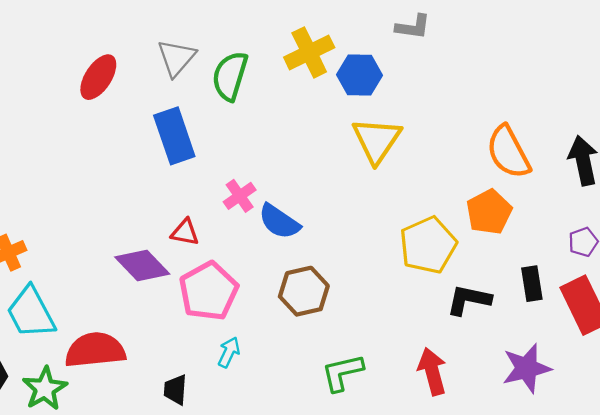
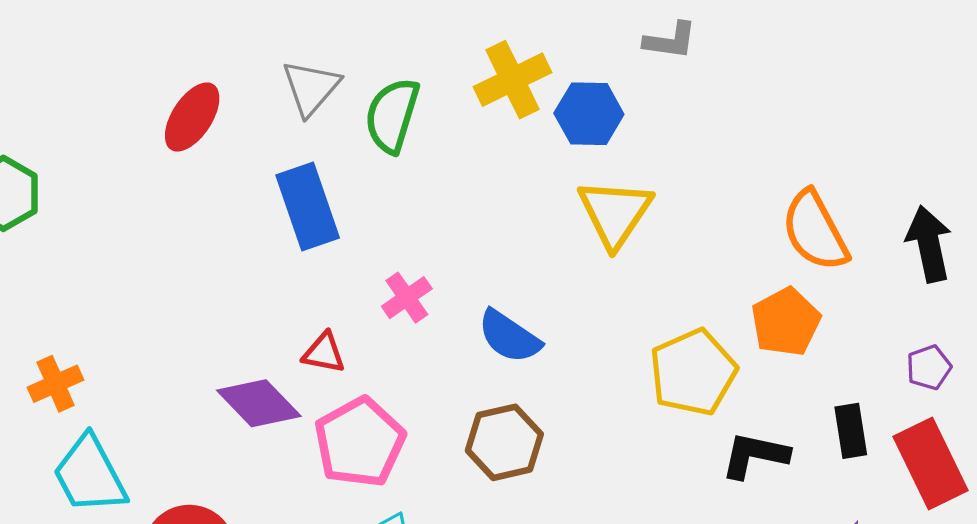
blue semicircle: (279, 222) -> (509, 337), moved

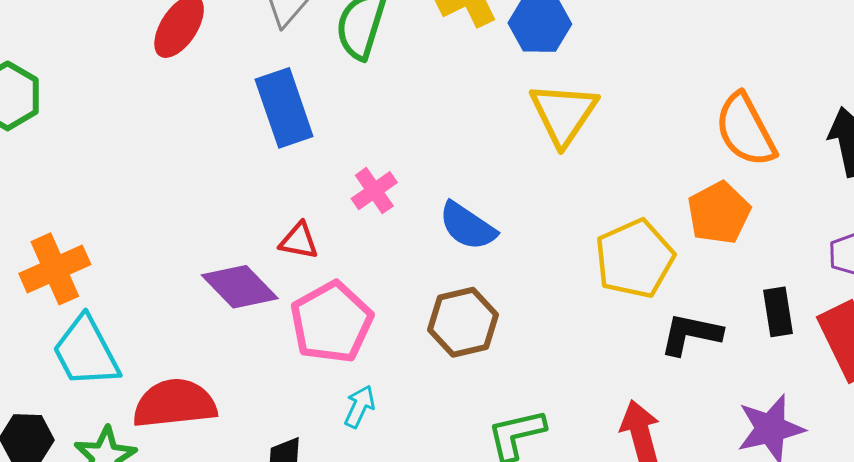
orange cross: (56, 384) -> (55, 269), size x1.4

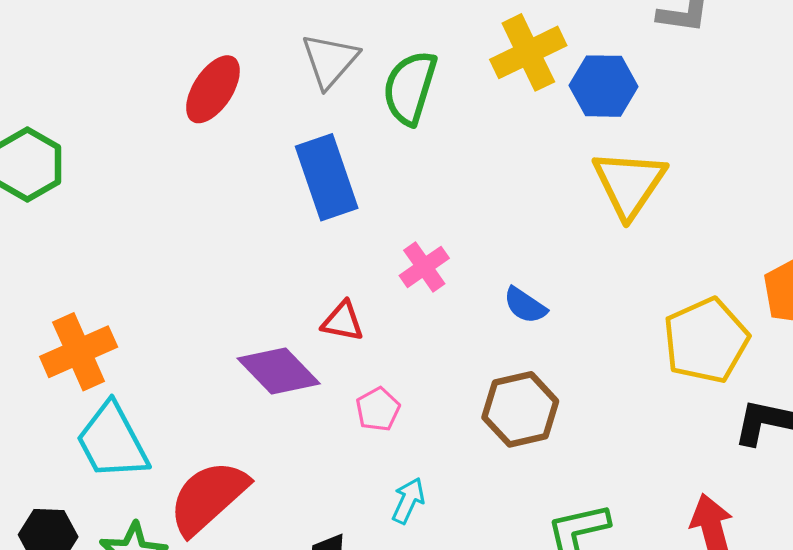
blue semicircle: (467, 226) -> (525, 305), size x0.7
pink pentagon: (331, 322) -> (378, 409), size x0.5
red semicircle: (175, 404) -> (208, 497), turned -36

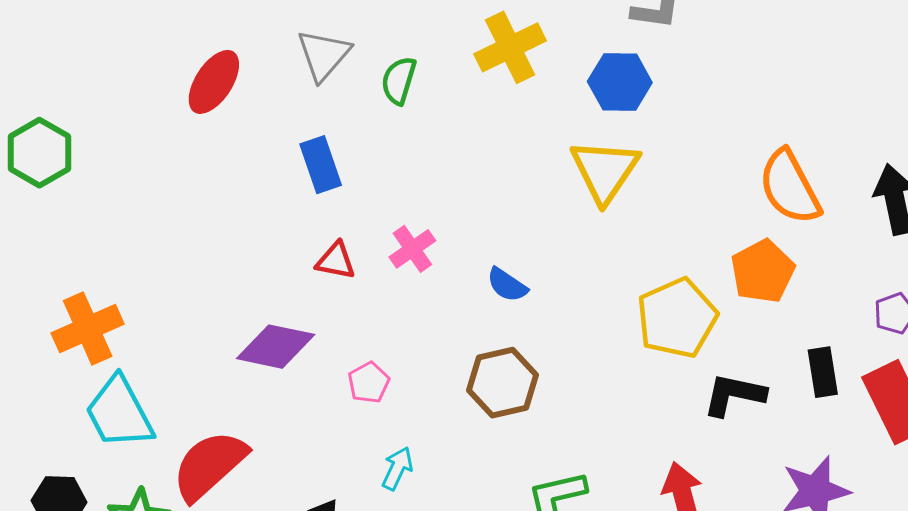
blue hexagon: (604, 86) -> (620, 82), moved
green semicircle: (410, 88) -> (399, 80), size x0.7
blue rectangle: (327, 177) -> (321, 165), size x0.7
red triangle: (343, 321) -> (336, 261), moved
purple diamond: (279, 371) -> (276, 347), turned -34

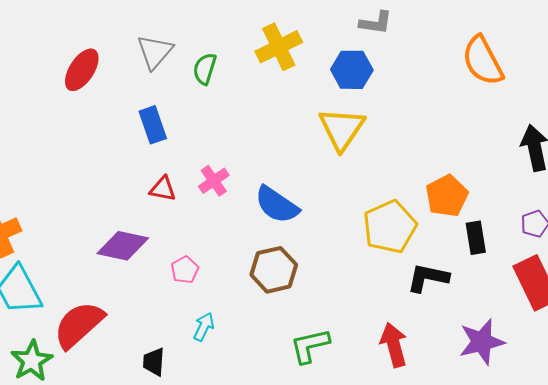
orange semicircle: (790, 187) -> (483, 61), moved
blue semicircle: (507, 285) -> (277, 205), size x1.6
black rectangle: (823, 372) -> (476, 238), moved

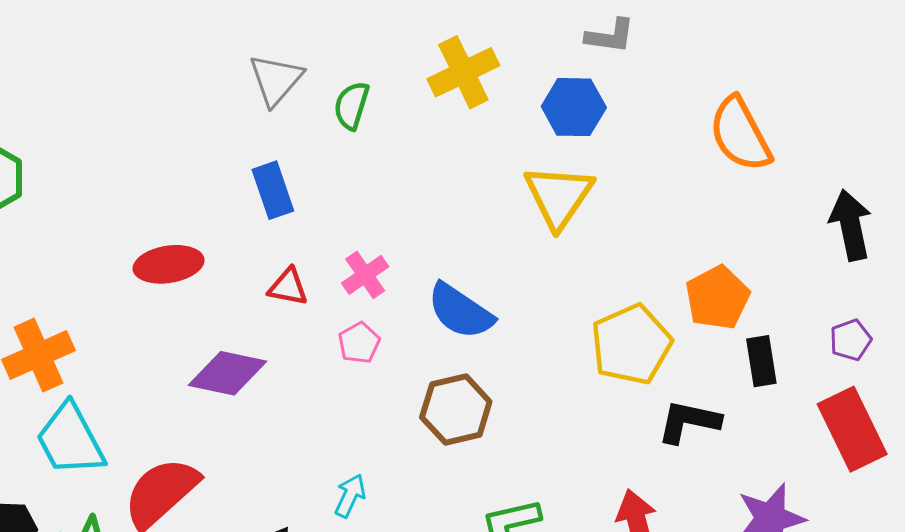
orange semicircle: (483, 61) -> (740, 134), moved
red ellipse: (82, 70) -> (169, 264), moved, turned 48
pink pentagon: (185, 270) -> (359, 343), moved

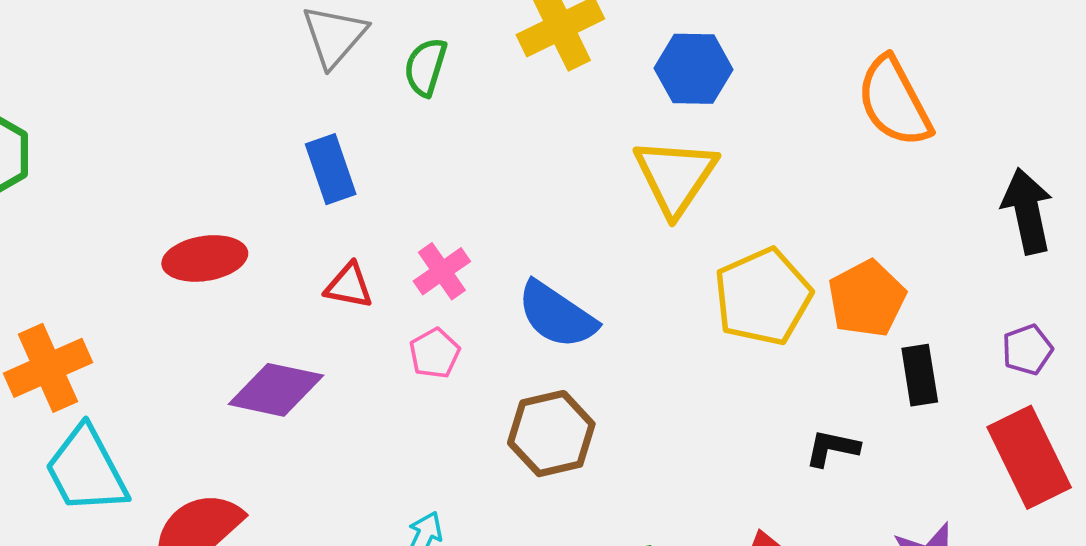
yellow pentagon: (631, 344) -> (763, 297), moved
black L-shape: (689, 422) -> (832, 448), size x0.7

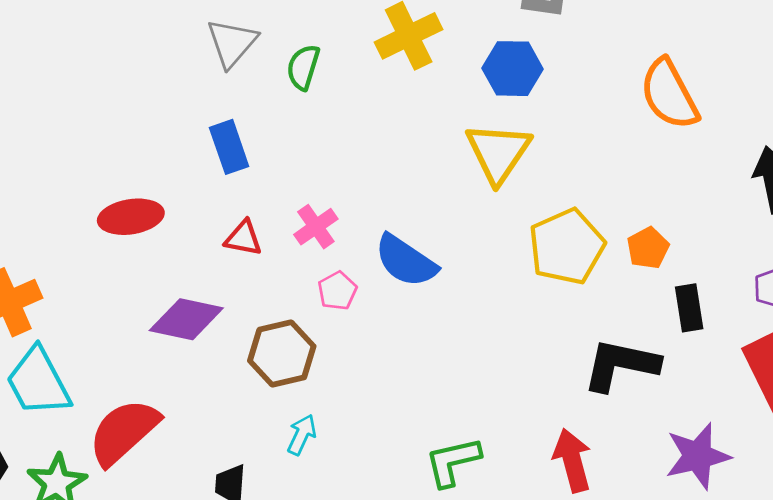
orange pentagon: (867, 299) -> (648, 248), size x0.7
pink pentagon: (435, 353) -> (337, 291), moved
brown hexagon: (551, 434) -> (282, 353), moved
black L-shape: (832, 448) -> (621, 365), size x1.8

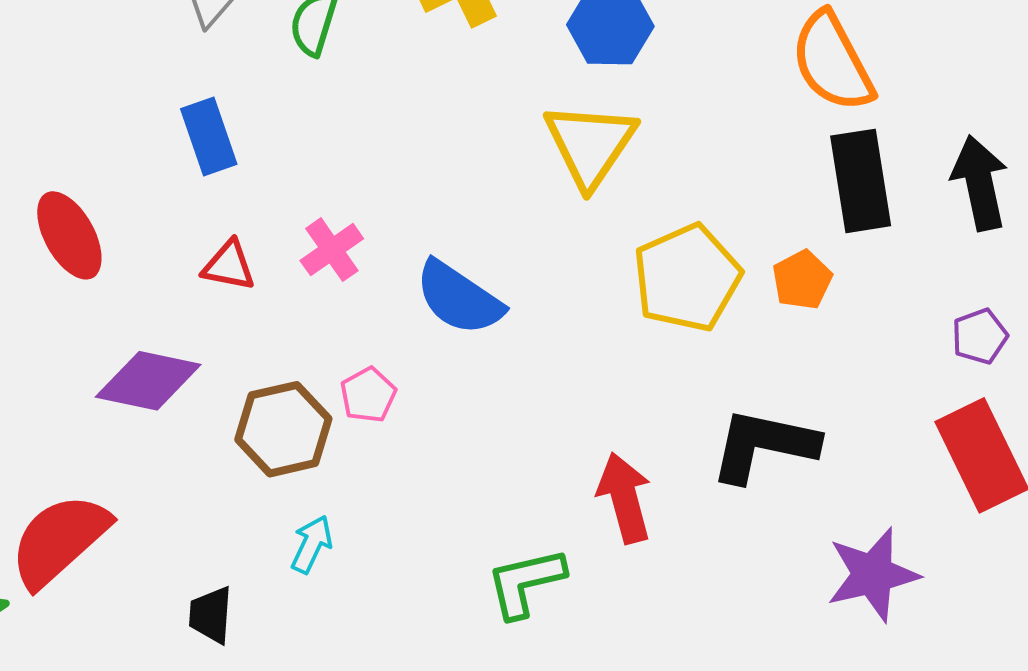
red ellipse: (131, 217) -> (69, 235), turned 70
pink pentagon: (337, 291) -> (368, 395), moved
black rectangle: (689, 308) -> (861, 181), moved, size x1.5
red arrow: (572, 460) -> (624, 498), moved

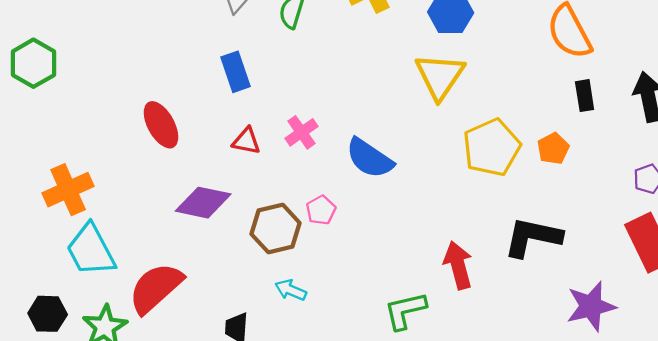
black rectangle: (861, 181) -> (585, 96), size x0.6
cyan arrow: (312, 544) -> (291, 290), turned -92

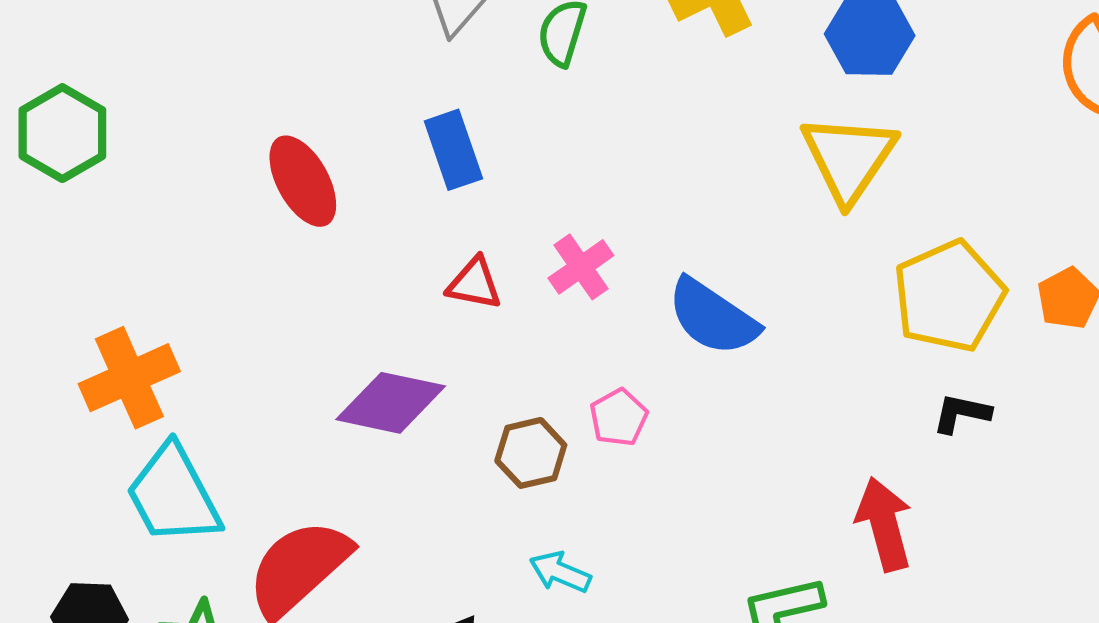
red ellipse: (161, 125) -> (303, 181), moved
brown hexagon: (276, 229) -> (531, 453), size x0.7
black L-shape: (533, 237) -> (962, 413), moved, size x0.5

